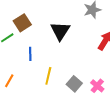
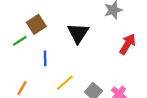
yellow line: (48, 76) -> (65, 83), turned 36

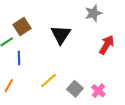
blue line: (45, 58) -> (19, 58), moved

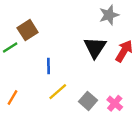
black triangle: (61, 35) -> (95, 48), moved
blue line: (19, 58) -> (48, 66), moved

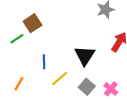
black triangle: (95, 48) -> (85, 56), moved
blue line: (48, 66) -> (44, 62), moved

